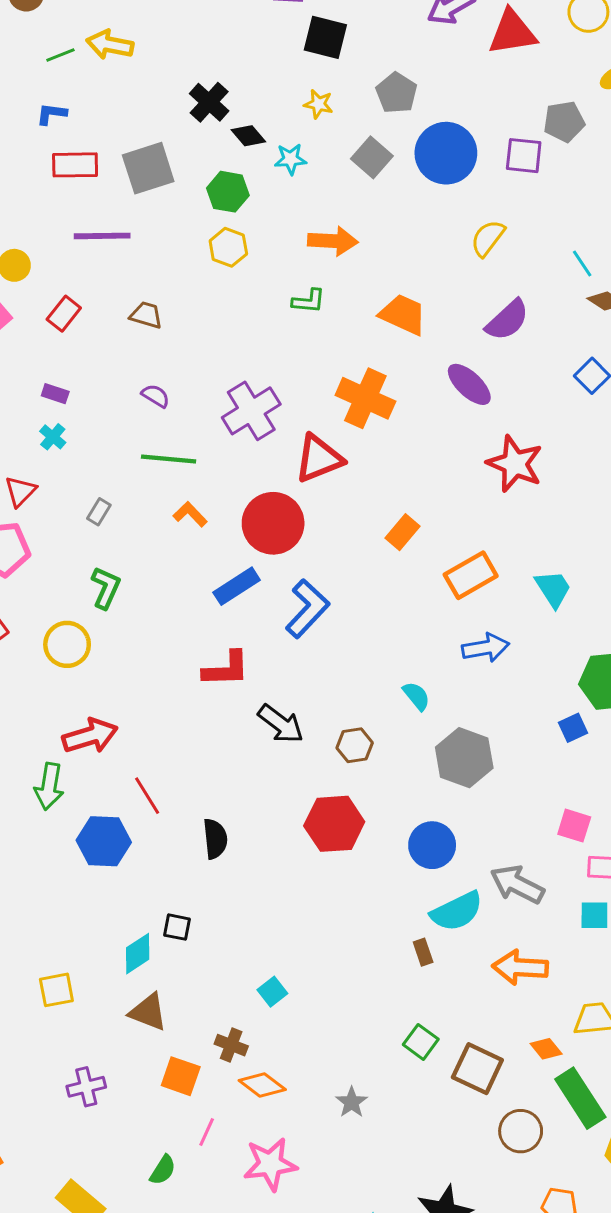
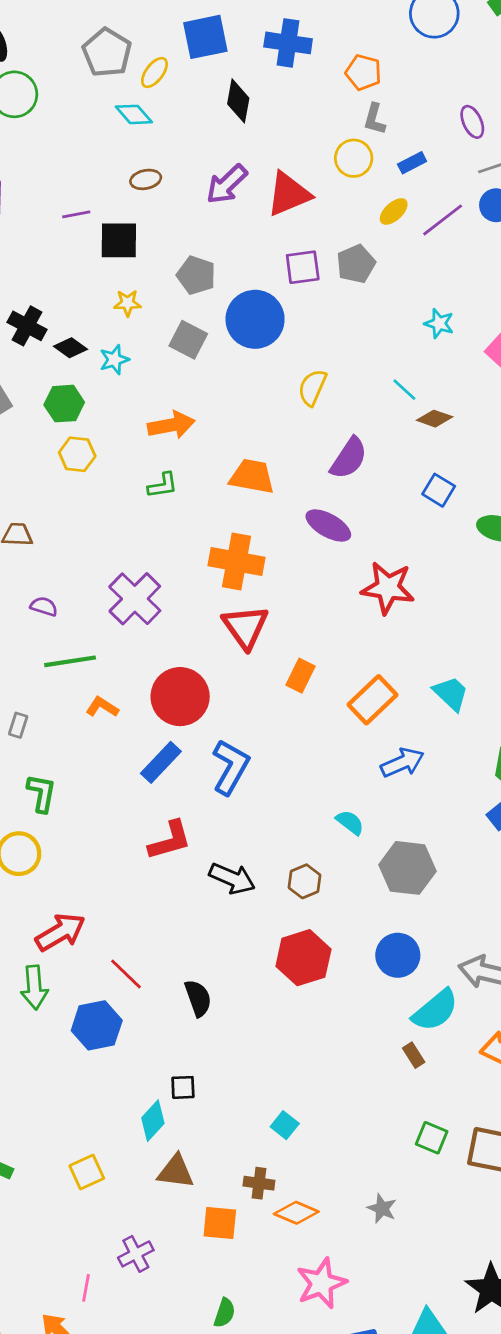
purple square: (524, 156) -> (303, 267), moved
red triangle: (319, 458) -> (245, 627), moved, turned -30
pink line: (207, 1132) -> (86, 1288), moved

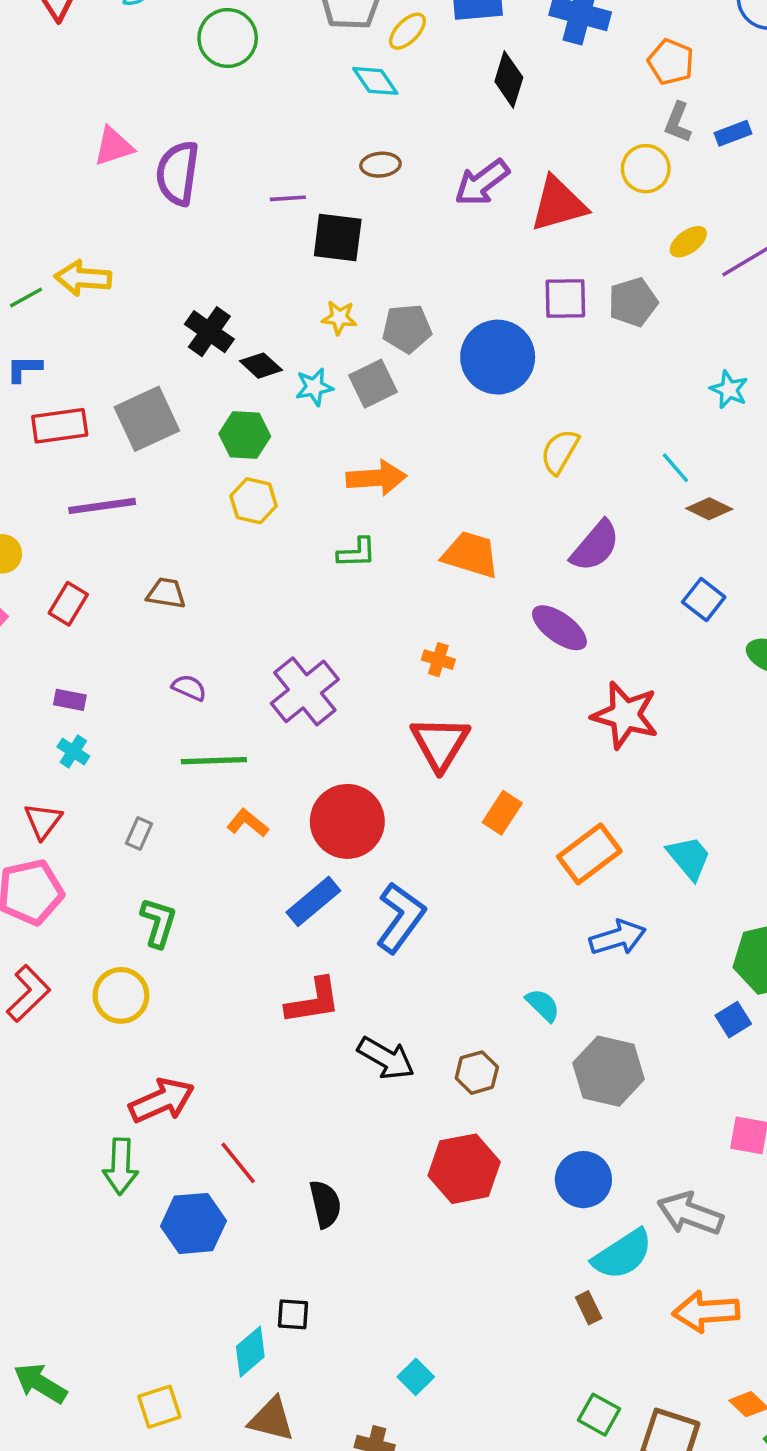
blue rectangle: (412, 163) -> (733, 133), moved
gray pentagon: (196, 275) -> (407, 328), moved, turned -30
gray square: (188, 340) -> (373, 384), moved, turned 30
orange cross: (236, 562) -> (438, 660), size x0.5

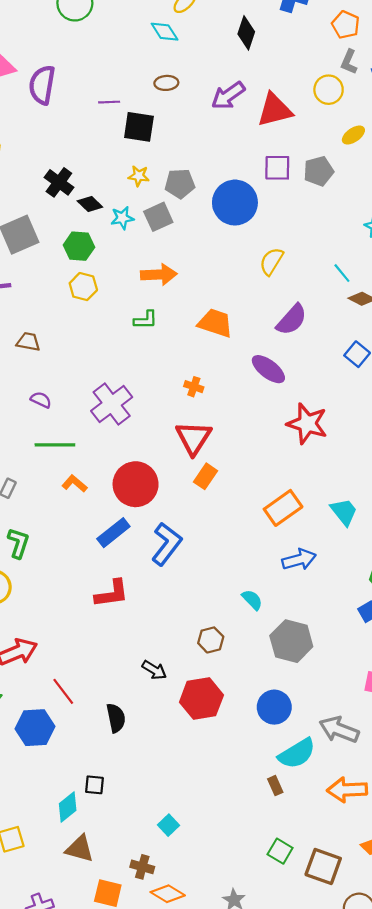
orange rectangle: (502, 813) -> (205, 476), moved
black arrow: (386, 1058) -> (154, 670), moved, size x0.7

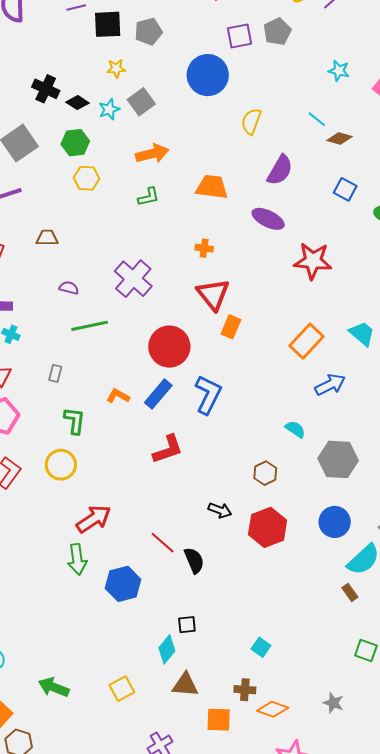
gray pentagon: (180, 184) -> (148, 31), moved
orange L-shape: (75, 484) -> (118, 396), moved
red line: (63, 691) -> (163, 543), moved

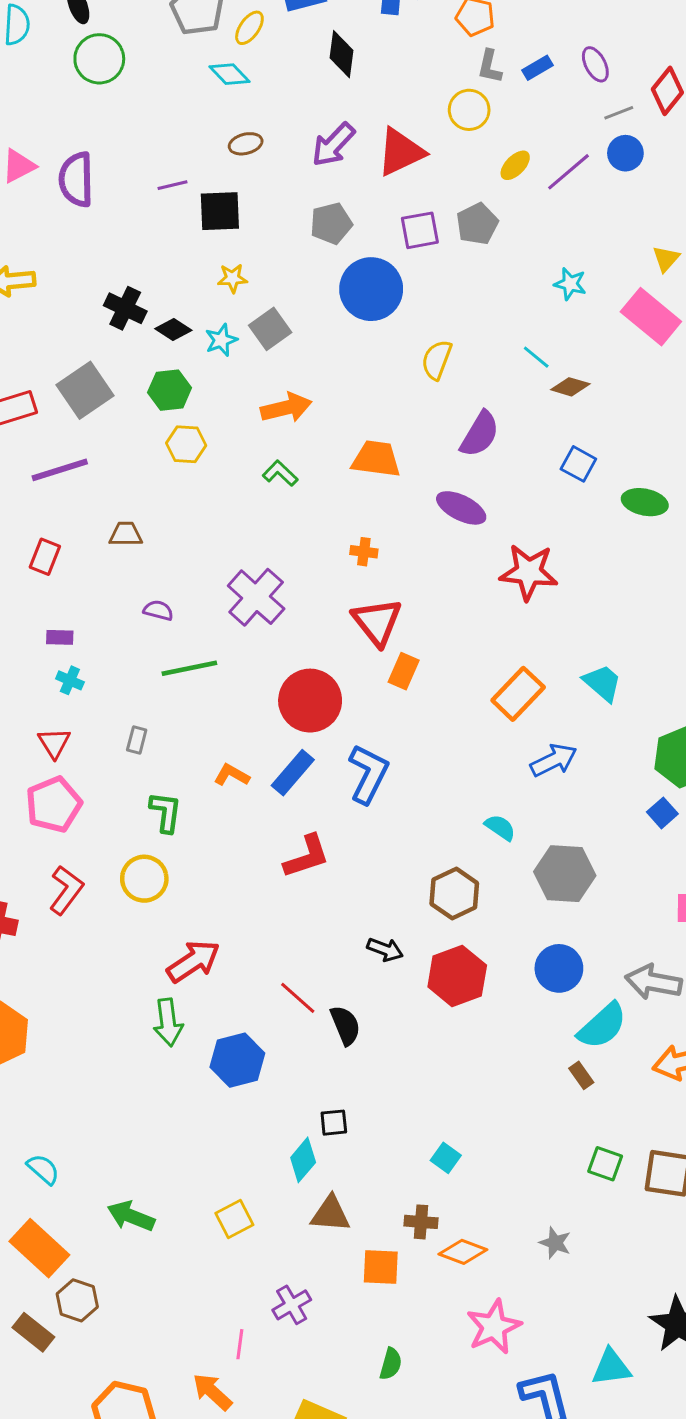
gray pentagon: (148, 31) -> (331, 223), moved
green L-shape: (149, 197) -> (280, 473), turned -125
brown hexagon: (265, 473) -> (454, 893), size x1.4

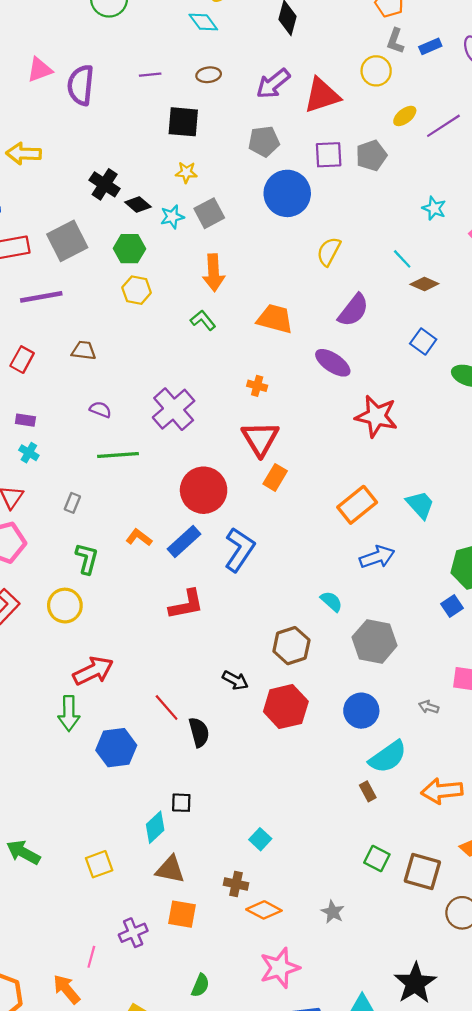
purple line: (172, 185) -> (150, 75), moved
orange arrow: (286, 408) -> (214, 273), turned 93
gray arrow: (653, 982) -> (429, 707), moved, size x0.5
orange square: (381, 1267) -> (182, 914), moved

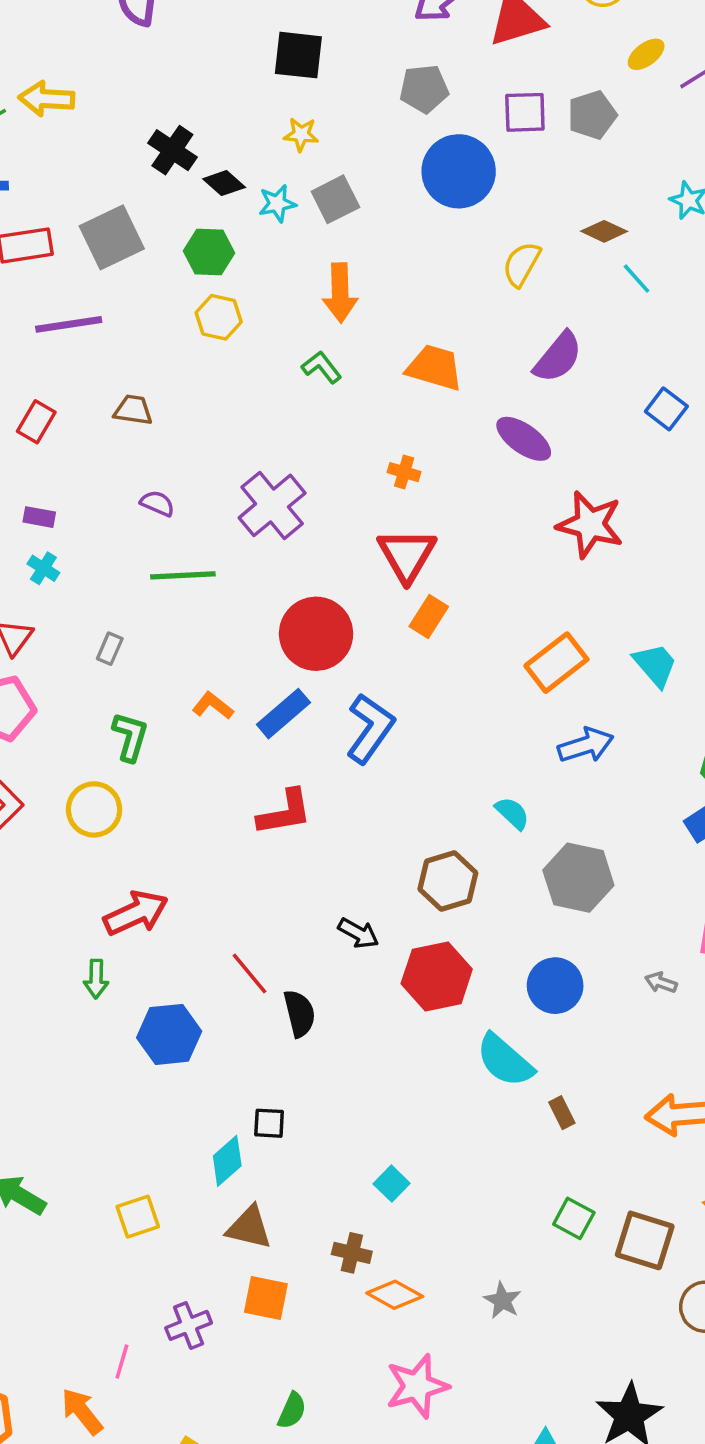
brown diamond: (424, 284) -> (604, 231), moved
green arrow: (69, 713) -> (96, 979), size x0.7
cyan semicircle: (388, 757) -> (505, 1060), moved, turned 75

